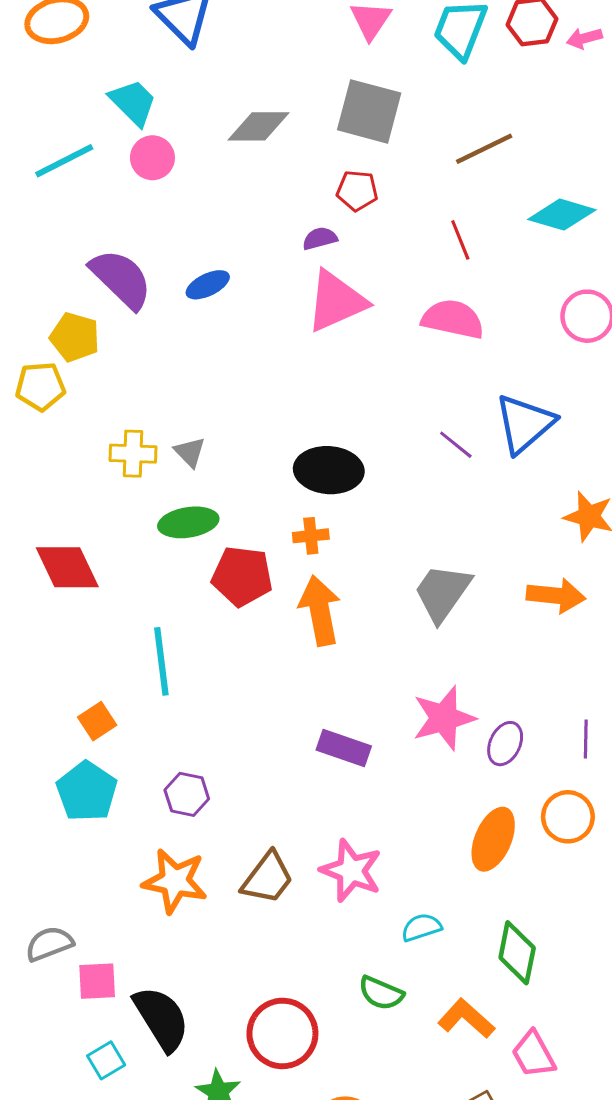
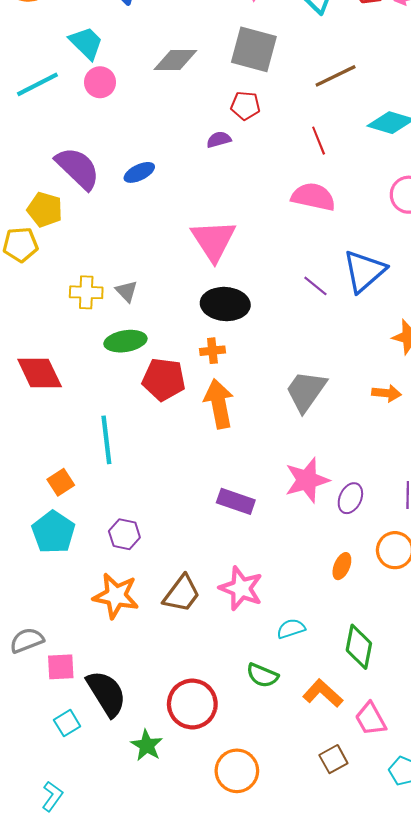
pink triangle: (336, 301) -> (214, 240), moved, turned -39
orange arrow: (556, 596) -> (386, 393), size x0.7
orange ellipse: (493, 839) -> (342, 566), size x0.6

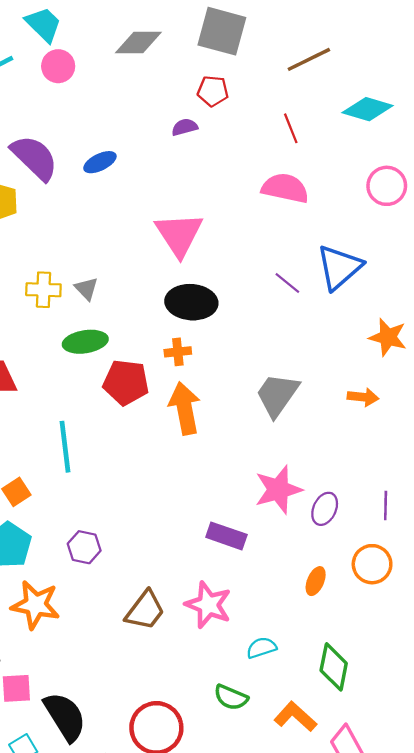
purple rectangle: (236, 501) -> (226, 536), moved
orange star: (116, 596) -> (36, 605), moved

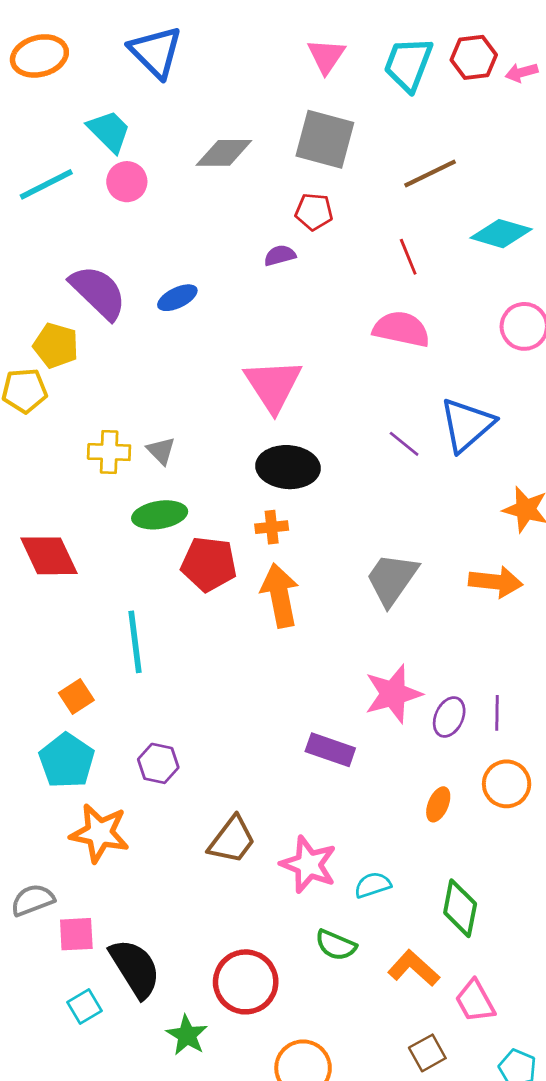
orange arrow: (363, 397) -> (496, 582), size x1.4
purple line: (386, 505) -> (497, 713), moved
pink star: (208, 605) -> (308, 864), moved

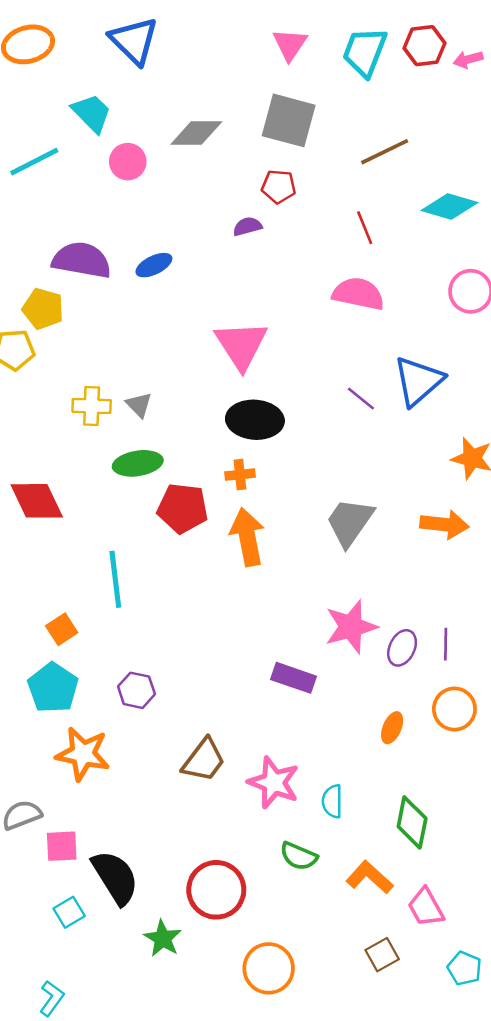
pink circle: (127, 182) -> (128, 162), moved
purple semicircle: (98, 292) -> (82, 260), turned -34
cyan semicircle: (373, 885) -> (332, 801), turned -72

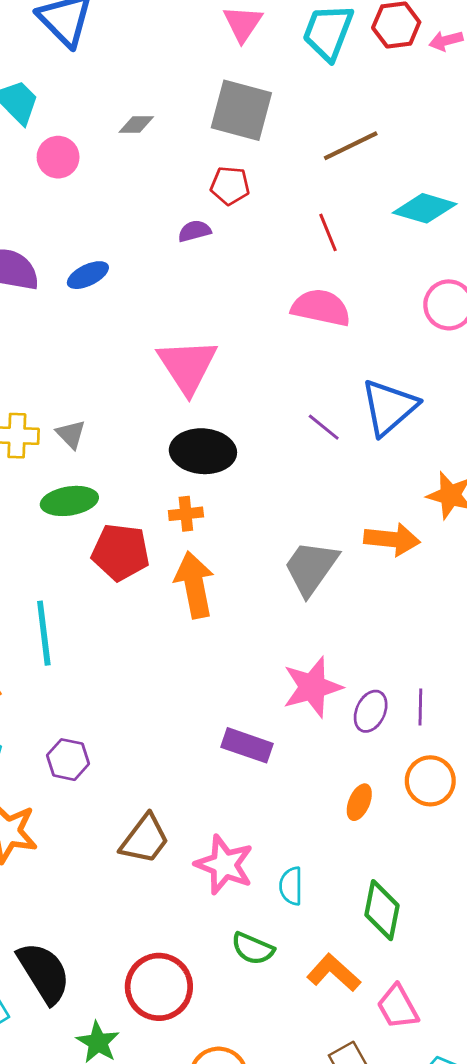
gray diamond: (196, 133) -> (136, 124), size x0.6
orange arrow: (444, 524) -> (392, 539), moved

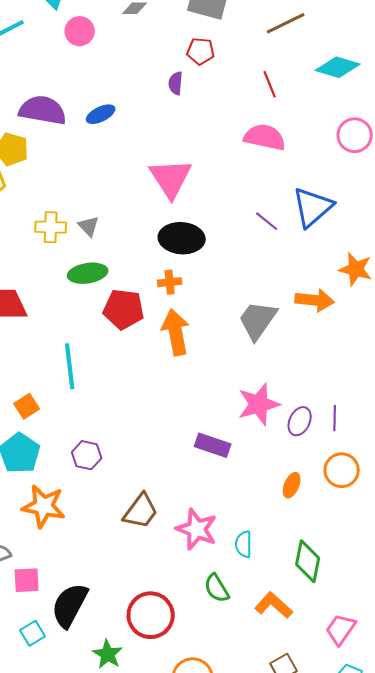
purple semicircle: (194, 231) -> (176, 83), turned -70
green semicircle: (253, 949) -> (217, 588), turned 36
black semicircle: (44, 973) -> (70, 605), turned -120
pink trapezoid: (398, 1007) -> (341, 629), moved, turned 64

